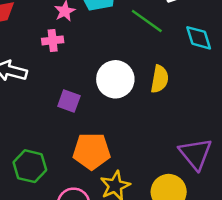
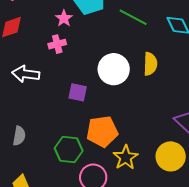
green hexagon: (30, 166) -> (69, 149), moved

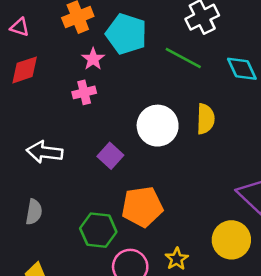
white arrow: (26, 74) -> (45, 152), moved
purple square: (78, 92) -> (110, 156), turned 30
yellow star: (126, 157) -> (177, 259), moved, size x0.7

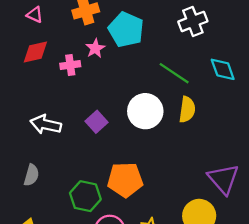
green line: (183, 58) -> (174, 73), moved
pink cross: (84, 92) -> (70, 65), moved
purple square: (110, 156) -> (97, 122), moved

